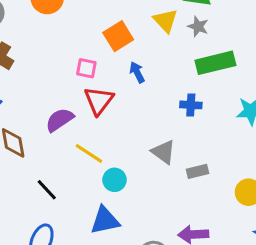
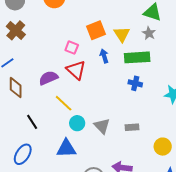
yellow triangle: (165, 21) -> (122, 34), moved
green rectangle: (215, 63) -> (137, 57), moved
red triangle: (99, 101) -> (76, 70), turned -35
gray triangle: (164, 152) -> (102, 126), moved

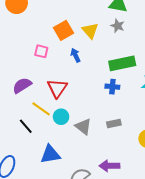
green rectangle: (137, 57) -> (122, 63), moved
red triangle: (76, 70) -> (57, 88), moved, turned 30
blue cross: (135, 83) -> (112, 87), moved
black line: (32, 122) -> (26, 126), moved
cyan circle: (77, 123) -> (61, 117), moved

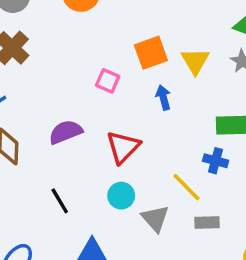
yellow line: (41, 109) -> (187, 187), moved

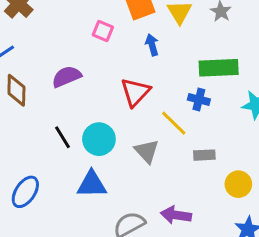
red triangle: (123, 147) -> (135, 92), moved
cyan circle: (121, 196) -> (99, 139), moved, size x1.4
gray rectangle: (207, 222) -> (204, 155), moved

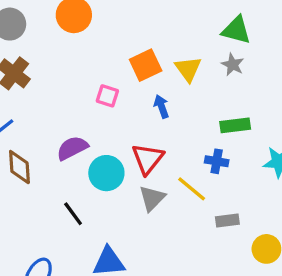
green rectangle: (219, 68) -> (235, 125), size x0.7
cyan circle: (99, 139) -> (106, 173), moved
gray triangle: (147, 151) -> (152, 198), moved, turned 32

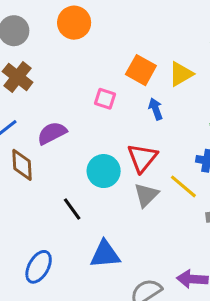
orange square: (146, 65) -> (141, 70), turned -36
yellow triangle: (188, 69) -> (181, 74), turned 36
purple semicircle: (72, 148) -> (52, 133), moved

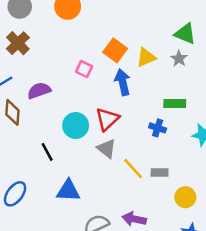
blue arrow: (156, 109) -> (123, 82), size x1.5
yellow line: (183, 186) -> (133, 168), moved
gray triangle: (146, 195) -> (107, 149), turned -45

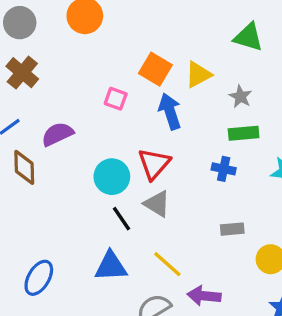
gray star: (179, 59) -> (240, 97), moved
black line: (47, 152) -> (121, 219), moved
yellow line: (133, 168) -> (167, 264), moved

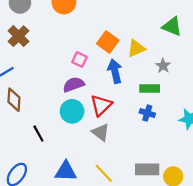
green rectangle: (244, 133) -> (150, 89), moved
purple semicircle: (57, 134) -> (74, 85), moved
black line: (121, 219) -> (38, 134), moved
gray rectangle: (232, 229) -> (147, 169), moved, size x1.5

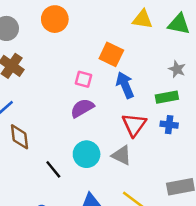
yellow triangle: (136, 48) -> (142, 19), moved, turned 42
red triangle: (101, 105) -> (134, 125), moved
cyan circle: (72, 111) -> (87, 154), moved

